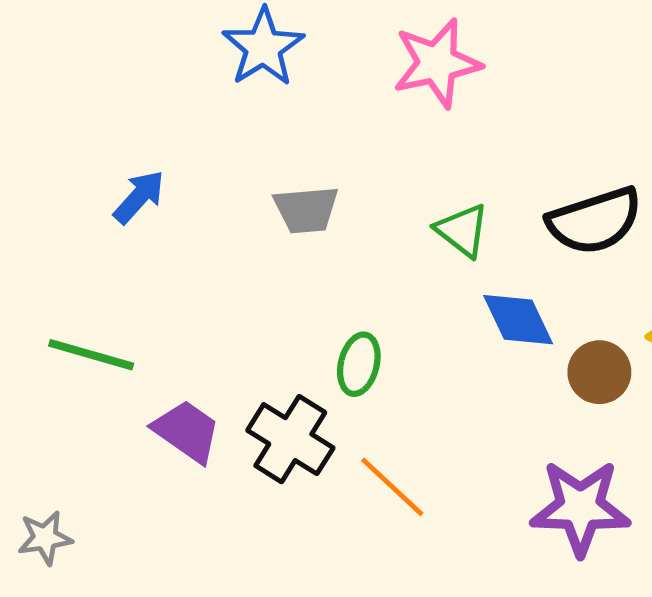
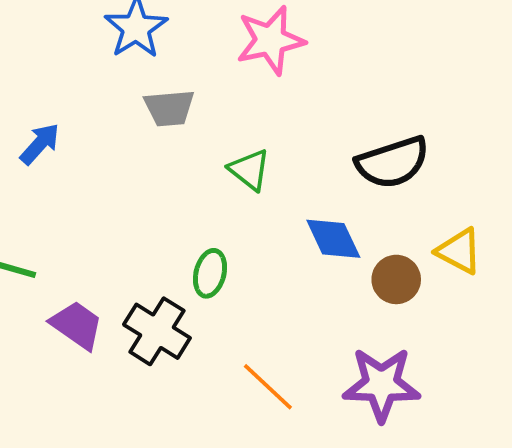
gray trapezoid: (306, 210) -> (169, 108), moved
green triangle: (462, 230) -> (249, 170), moved
orange line: (392, 487) -> (268, 387), moved

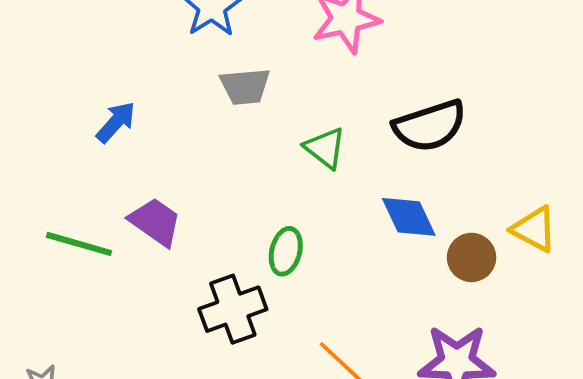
black semicircle: (393, 162) -> (430, 126), moved
purple trapezoid: (77, 325) -> (155, 222), moved
black cross: (157, 331) -> (233, 309), turned 38

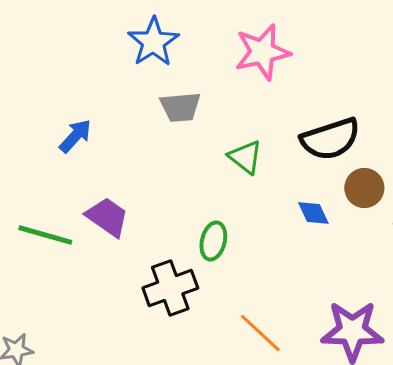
blue diamond: (409, 217) -> (313, 213), size x0.7
brown circle: (472, 257) -> (364, 188), moved

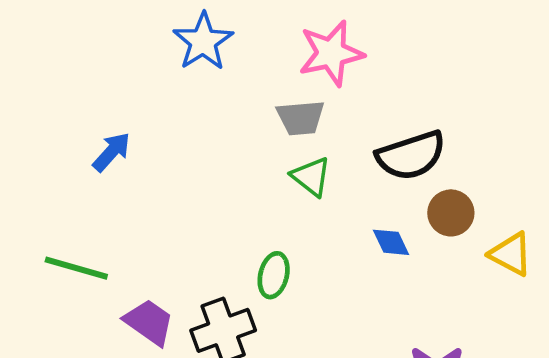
gray trapezoid: (180, 107) -> (301, 118), moved
purple trapezoid: (107, 217) -> (149, 322), moved

